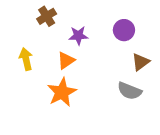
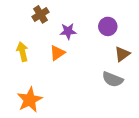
orange star: (62, 92) -> (30, 100), moved

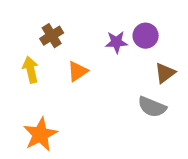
brown cross: (40, 14) -> (52, 36), moved
purple star: (68, 31) -> (116, 42), moved

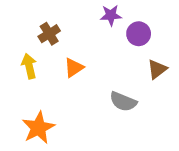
purple star: (116, 42) -> (111, 15), moved
gray semicircle: (152, 107) -> (123, 102), moved

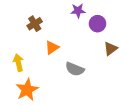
yellow arrow: (29, 66) -> (18, 63), moved
gray semicircle: (123, 102) -> (75, 69), moved

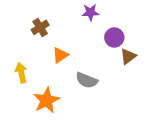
purple circle: (97, 24) -> (114, 37), moved
orange star: (27, 90) -> (46, 100), moved

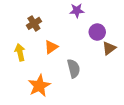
yellow arrow: (21, 73) -> (20, 52), moved
gray semicircle: (87, 80) -> (74, 68), turned -126

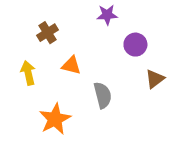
orange triangle: (51, 47) -> (71, 65), turned 48
brown triangle: (109, 48) -> (155, 79), moved

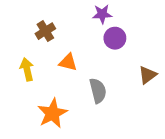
purple circle: (135, 45) -> (115, 38), moved

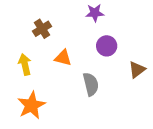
purple circle: (115, 38) -> (107, 46), moved
orange star: (52, 113) -> (31, 105), moved

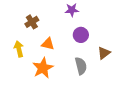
gray semicircle: (91, 84) -> (81, 66), moved
orange star: (31, 105) -> (43, 68), moved

